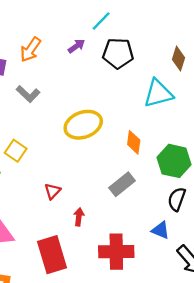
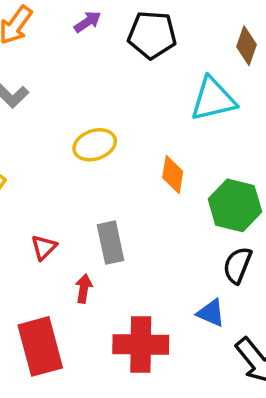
yellow ellipse: (83, 125) -> (95, 145), size x0.7
gray rectangle: (122, 184) -> (111, 243), moved, turned -65

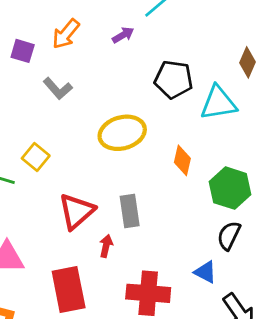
black pentagon: (152, 35) -> (174, 79), moved
yellow ellipse: (95, 145) -> (122, 133), size x1.4
red triangle: (44, 247) -> (77, 211), size x1.8

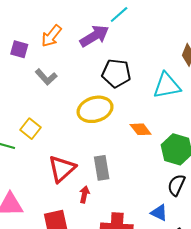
purple arrow: (123, 35) -> (94, 36), size x1.8
black pentagon: (174, 79) -> (116, 73), moved
orange diamond: (182, 160) -> (141, 129), turned -50

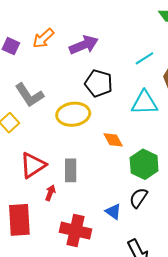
cyan line: (119, 14) -> (144, 58), moved
gray L-shape: (46, 77) -> (29, 95), moved, size x1.4
blue triangle: (159, 213) -> (113, 212), moved

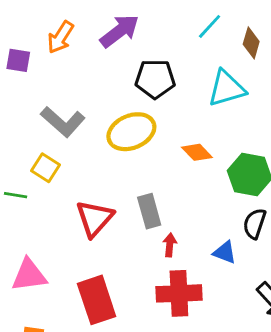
red arrow: (50, 193) -> (170, 245), moved

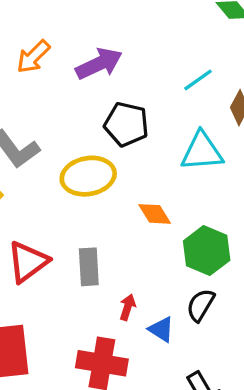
red arrow: (170, 245) -> (128, 307), moved

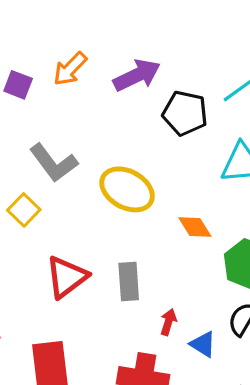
black pentagon: (126, 124) -> (185, 113), moved
yellow ellipse: (88, 176) -> (127, 189), turned 40

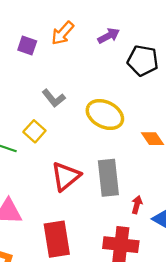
purple arrow: (137, 75) -> (109, 36), size x0.7
gray L-shape: (53, 163) -> (54, 98), size x0.7
gray rectangle: (129, 281) -> (108, 178), size x1.4

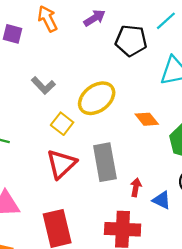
orange arrow: (63, 33) -> (48, 19), turned 115
yellow ellipse: (105, 115) -> (97, 98), turned -60
yellow square: (34, 131) -> (62, 124), moved

